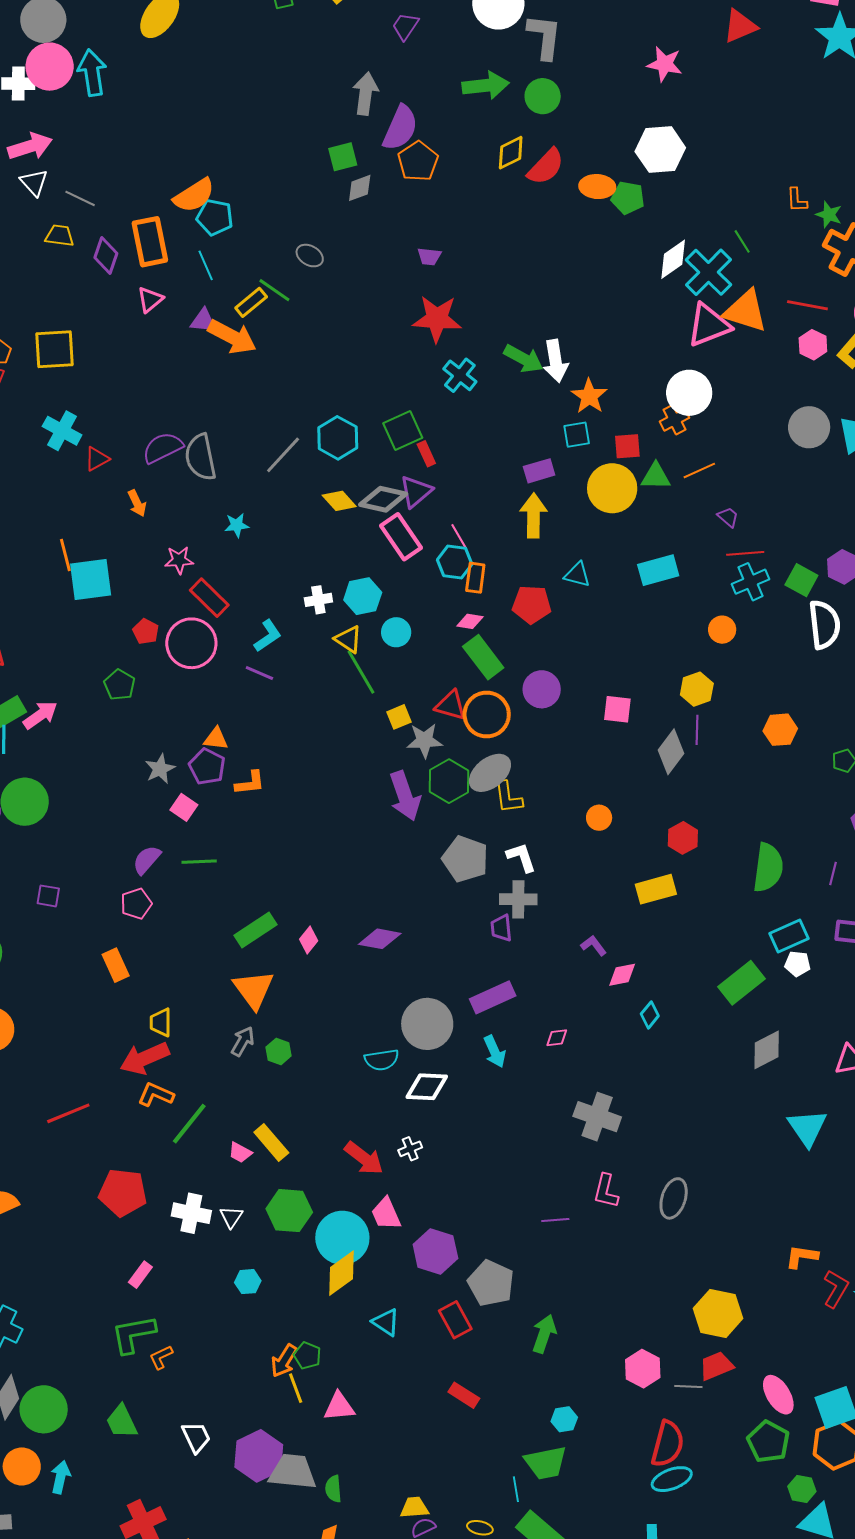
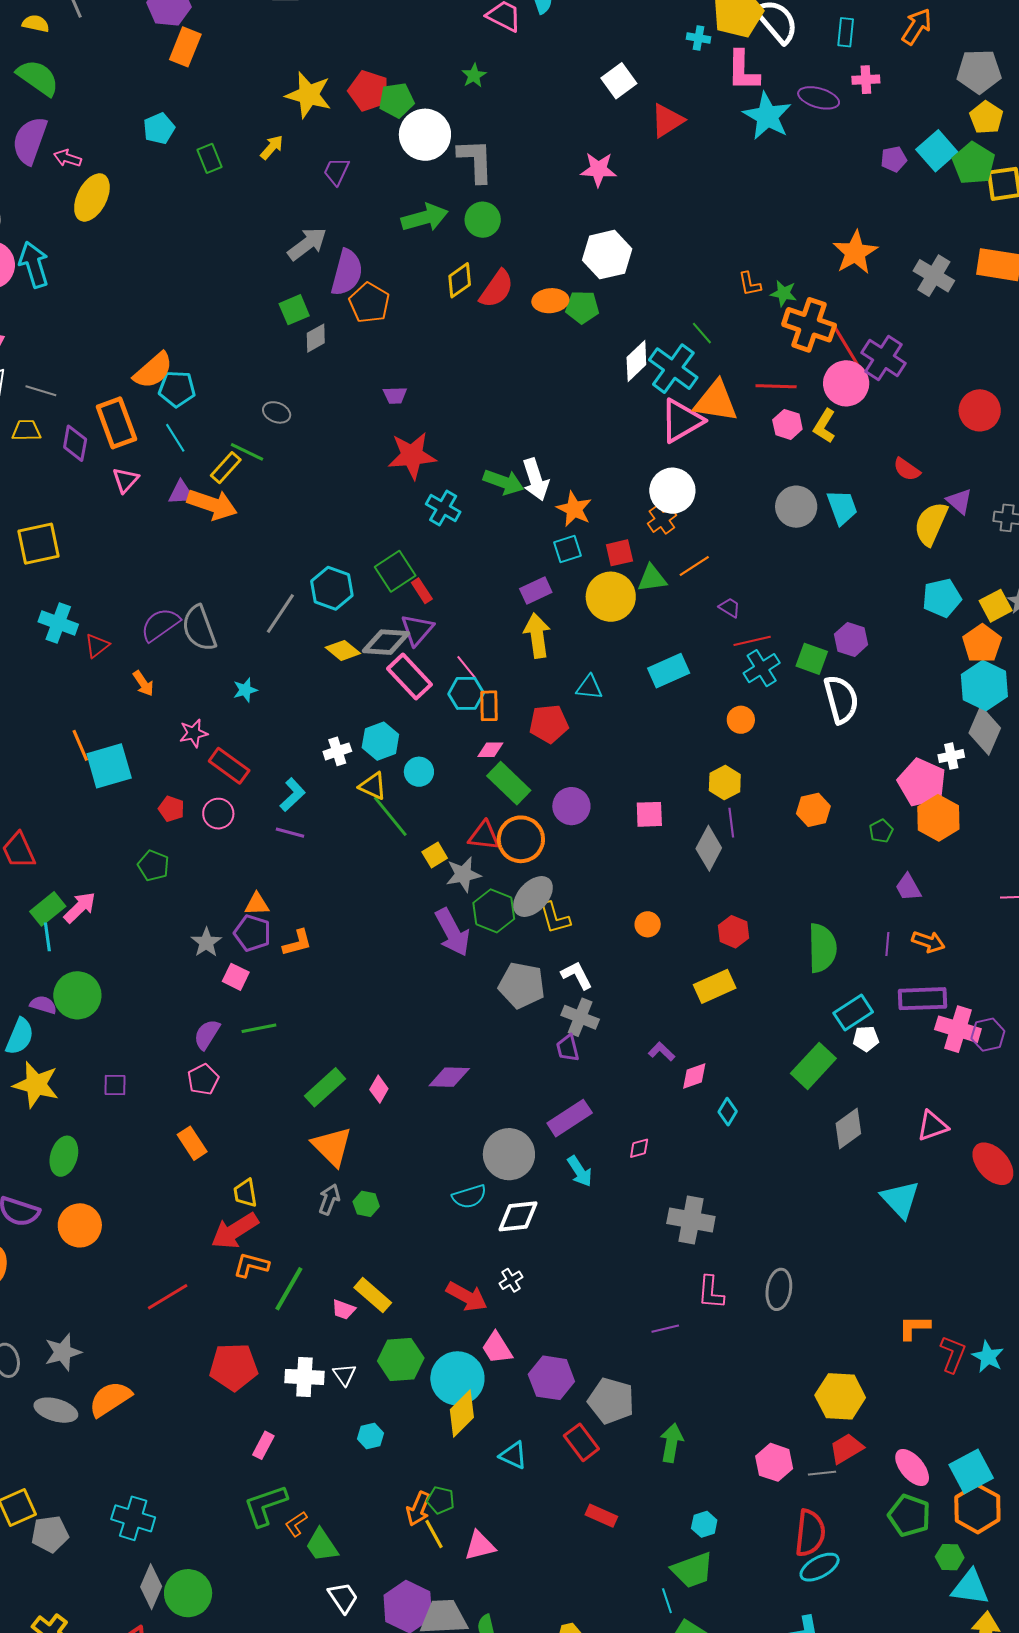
gray arrow: (366, 94) -> (307, 244), turned 54
pink circle: (191, 643) -> (218, 814), size x0.6
gray cross: (518, 899) -> (580, 1017), turned 30
green trapezoid: (122, 1422) -> (322, 1545), moved

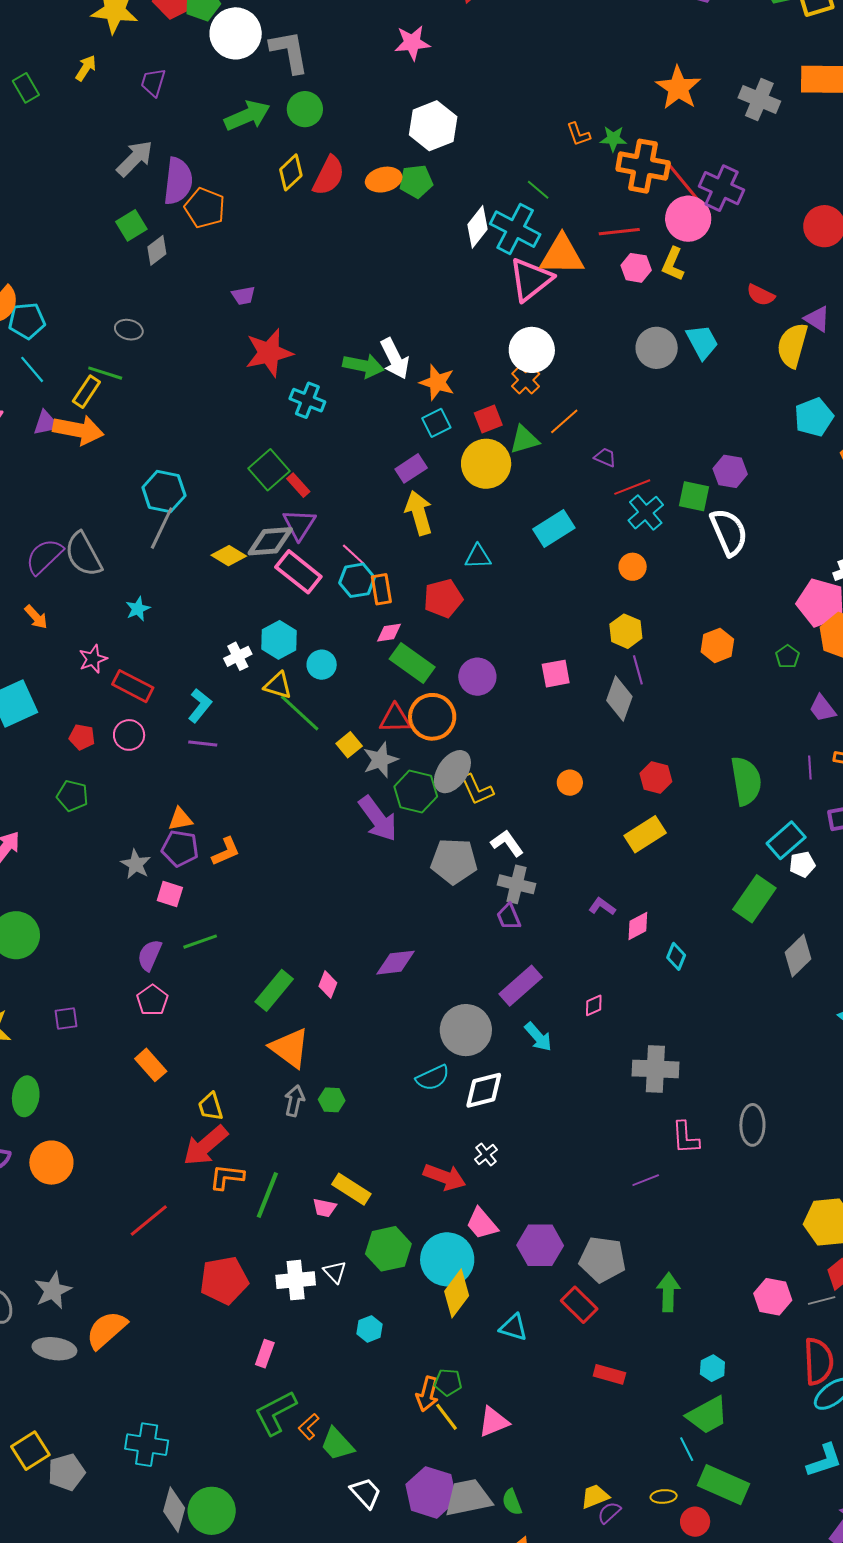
cyan hexagon: (332, 588) -> (164, 491), moved

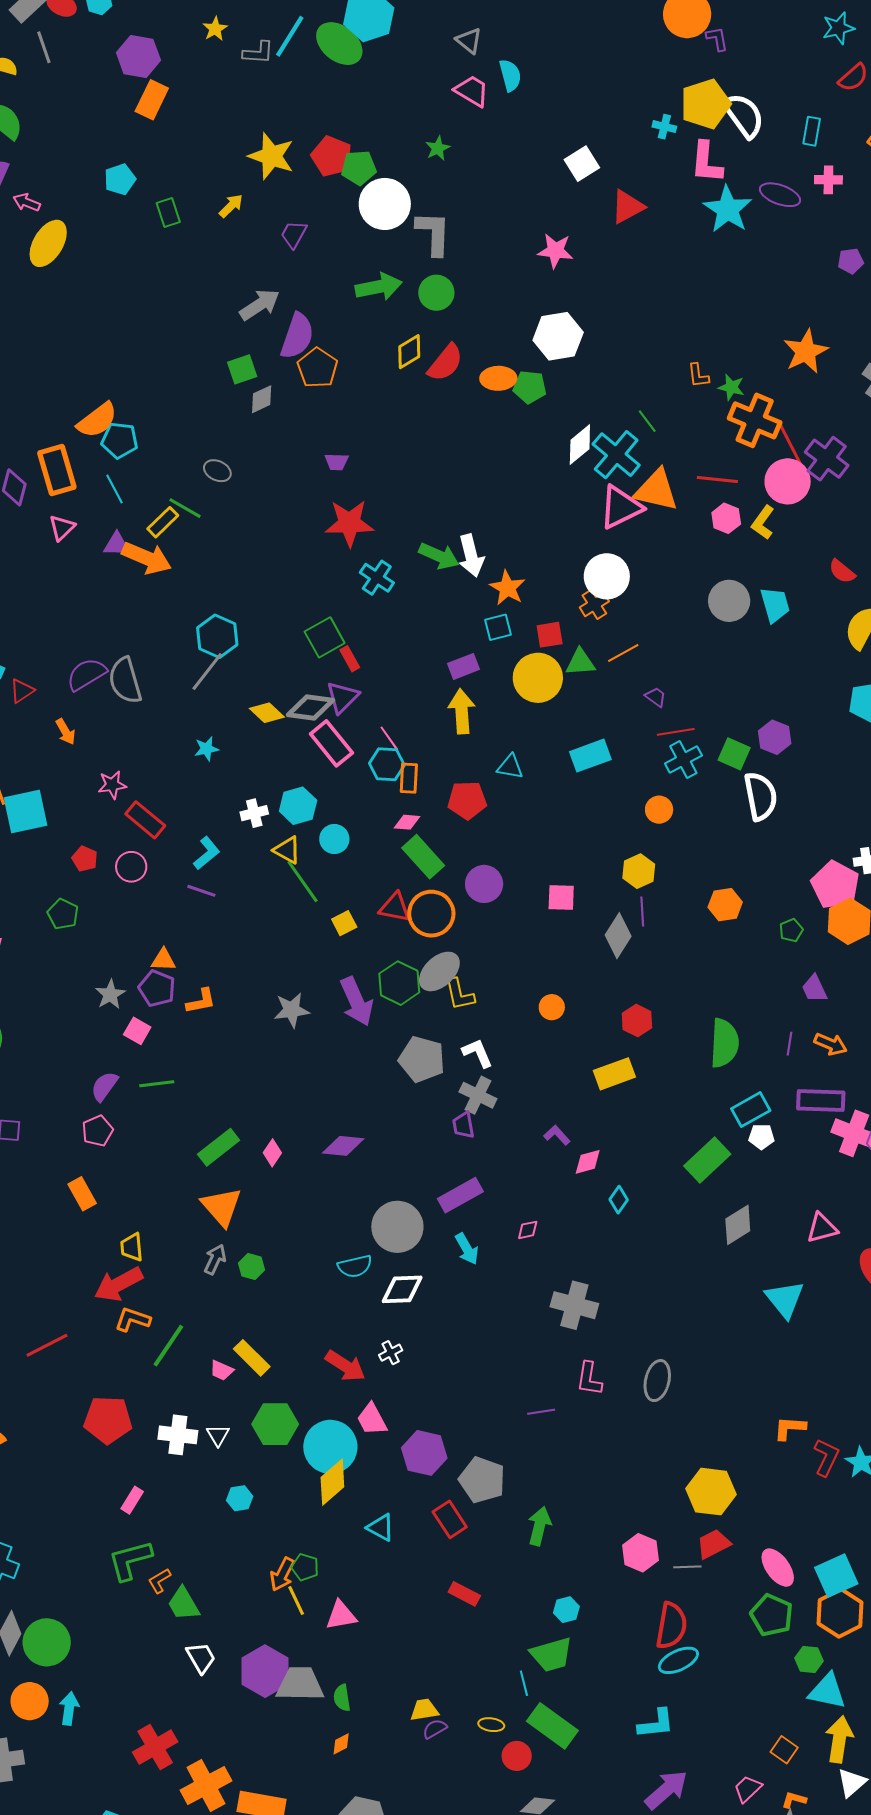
cyan star: (138, 609) -> (207, 749), moved
gray star: (380, 760) -> (292, 1010), moved

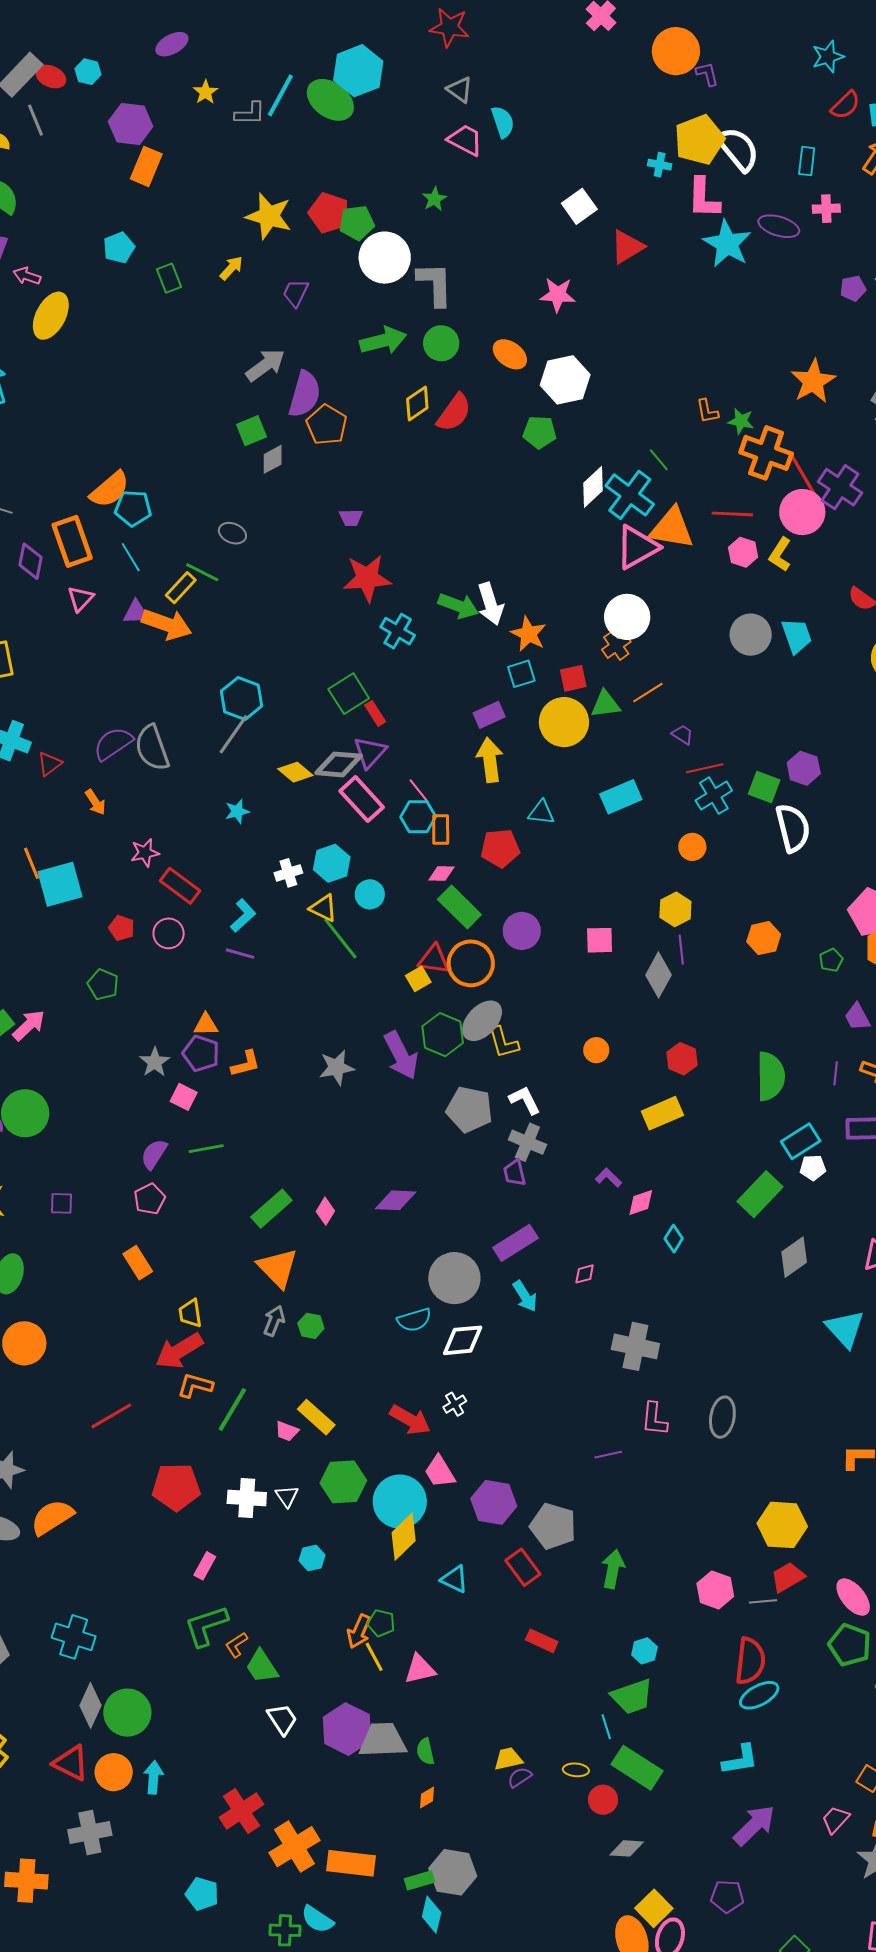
orange ellipse: (498, 378) -> (510, 354), moved, turned 40
yellow square: (344, 923) -> (418, 979), moved

